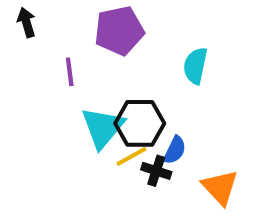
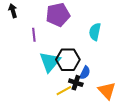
yellow line: (132, 156) -> (64, 91), moved

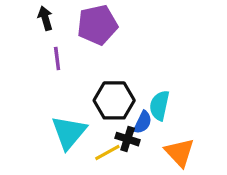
black arrow: (13, 11) -> (45, 18), moved
cyan semicircle: (95, 32) -> (159, 105), moved
cyan triangle: (50, 62) -> (69, 132), moved

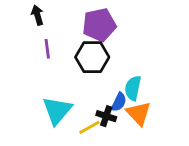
purple pentagon: (97, 25) -> (99, 25), moved
black hexagon: (114, 100) -> (92, 57), moved
orange triangle: (180, 152) -> (139, 113), moved

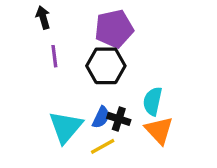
blue semicircle: (119, 102) -> (101, 117), moved
black cross: (106, 116) -> (119, 119), moved

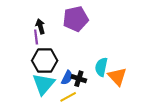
black arrow: (43, 17) -> (40, 26), moved
black hexagon: (106, 66) -> (45, 61), moved
orange triangle: (159, 130) -> (117, 77), moved

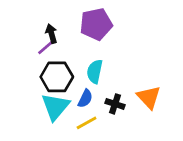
purple line: (36, 37) -> (46, 47), turned 56
cyan semicircle: (101, 67) -> (95, 71), moved
black cross: (79, 79) -> (115, 104), moved

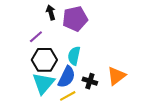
black arrow: (51, 34) -> (51, 12), moved
orange triangle: (149, 97) -> (116, 76), turned 36
blue semicircle: (85, 99) -> (67, 77), size x1.5

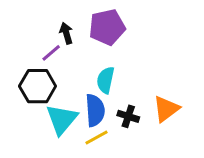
black arrow: (51, 12) -> (66, 33), moved
black hexagon: (44, 60) -> (38, 86), moved
blue semicircle: (67, 77) -> (95, 110), turned -30

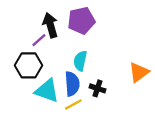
black arrow: (66, 33) -> (50, 25), size x1.5
orange triangle: (166, 109) -> (139, 72), moved
cyan triangle: (62, 119) -> (47, 91), turned -50

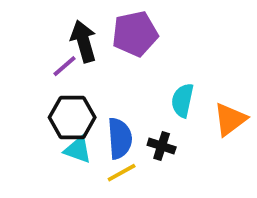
cyan semicircle: (80, 61) -> (182, 100), moved
black hexagon: (29, 65) -> (72, 117), moved
cyan triangle: (47, 91) -> (78, 150), size x0.7

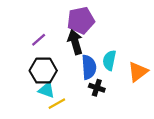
black arrow: (84, 41) -> (75, 42), moved
blue semicircle: (120, 138) -> (89, 67), moved
yellow line: (122, 173) -> (57, 104), moved

